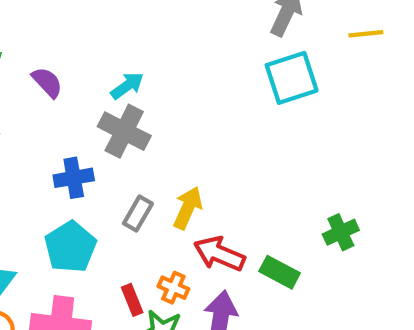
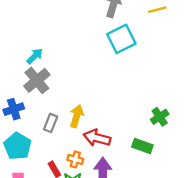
gray cross: (124, 131) -> (37, 80), turned 32
green rectangle: (280, 272) -> (142, 146), moved

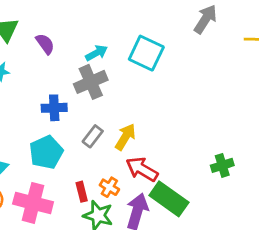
cyan square: (121, 39) -> (146, 53), moved, turned 36
green rectangle: (142, 146) -> (169, 199), moved, size x1.5

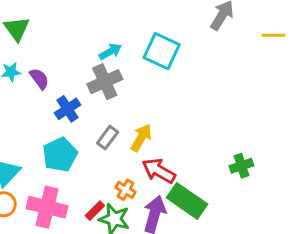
purple semicircle: (45, 44) -> (39, 79), moved
blue cross: (54, 108) -> (67, 109), turned -30
red rectangle: (82, 192) -> (95, 211), moved, turned 60

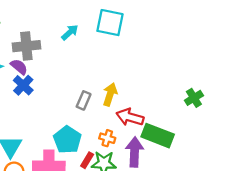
gray cross: (105, 82) -> (26, 46), moved, turned 32
blue cross: (67, 109) -> (23, 85), moved
cyan pentagon: (60, 155) -> (67, 140), moved

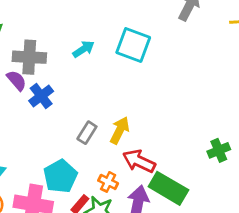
blue cross: (23, 85) -> (41, 96), moved

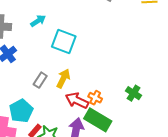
cyan square: (133, 45) -> (64, 42), moved
green cross: (219, 150) -> (134, 93), turned -35
orange cross: (108, 182) -> (95, 98), moved

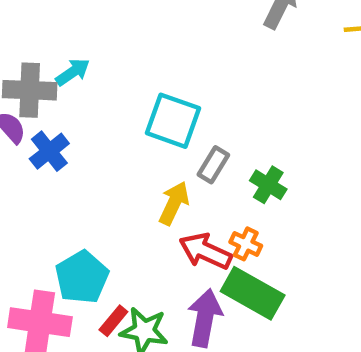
cyan arrow: (38, 21) -> (73, 72), moved
gray rectangle: (40, 80) -> (213, 165), moved
green cross: (134, 93) -> (268, 185), moved

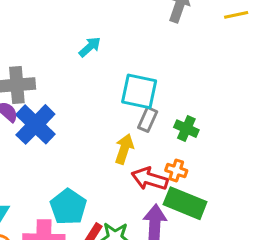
cyan arrow: (73, 72) -> (90, 47), moved
cyan square: (173, 121) -> (139, 91), moved
blue cross: (49, 151) -> (35, 124), size x1.5

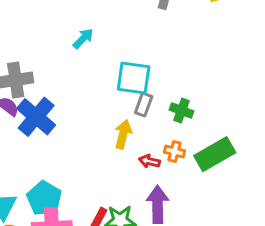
red arrow: (150, 179) -> (149, 161), size x0.6
green rectangle: (185, 203) -> (215, 154), moved, turned -48
cyan pentagon: (68, 207) -> (44, 198), moved

